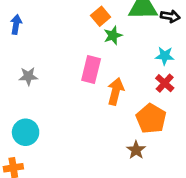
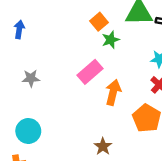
pink rectangle: (91, 69) -> (90, 72), turned 35
brown star: (136, 150) -> (103, 146), moved

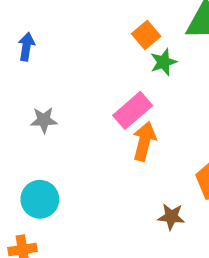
orange arrow: (113, 92) -> (144, 141), moved
brown star: (103, 146) -> (171, 217), moved, turned -30

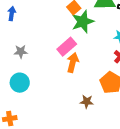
green star: (164, 62) -> (83, 22), size x1.6
cyan circle: (40, 199) -> (20, 83), moved

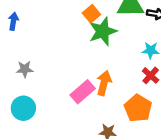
pink rectangle: (67, 47) -> (83, 92), moved
orange arrow: (73, 63) -> (104, 83), moved

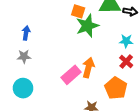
orange square: (91, 14) -> (78, 11), turned -32
blue arrow: (13, 21) -> (26, 33), moved

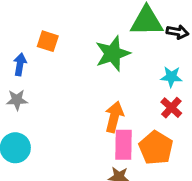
orange square: (78, 11) -> (48, 41), moved
pink rectangle: (71, 75) -> (123, 145), moved, turned -48

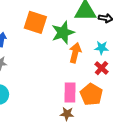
orange square: (48, 41) -> (35, 22), moved, size x1.6
orange arrow: (114, 117) -> (75, 53), moved

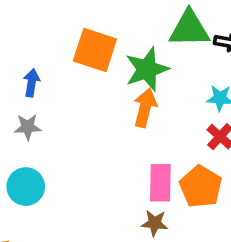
orange arrow: (75, 53) -> (145, 108), moved

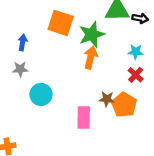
pink rectangle: (160, 183) -> (84, 117), moved
cyan circle: (26, 187) -> (41, 94), moved
brown star: (155, 223) -> (107, 99), moved

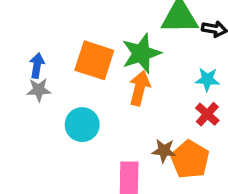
orange square: (61, 23) -> (94, 60), moved
gray star: (20, 69) -> (39, 90), moved
cyan circle: (41, 94) -> (82, 125), moved

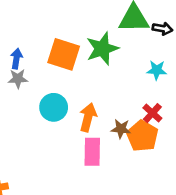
orange arrow: (140, 88) -> (88, 117), moved
red cross: (207, 114) -> (152, 113), moved

